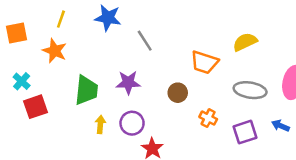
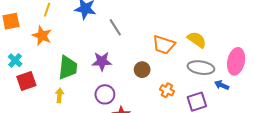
yellow semicircle: (245, 42) -> (197, 40), moved, turned 60
yellow arrow: (100, 124) -> (59, 95), moved
blue arrow: (281, 126) -> (222, 85), moved

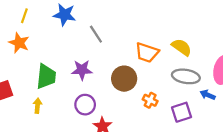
brown circle: (142, 70) -> (124, 79), size x1.5

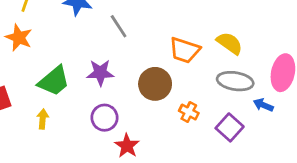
green trapezoid: (46, 76) -> (54, 81), turned 44
purple square: (182, 112) -> (230, 127), turned -30

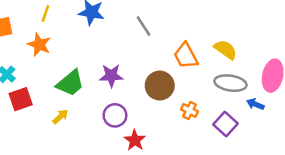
gray line: (119, 26) -> (144, 26), moved
orange trapezoid: (185, 50) -> (186, 56), turned 44
yellow arrow: (43, 119) -> (60, 117), turned 42

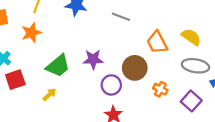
gray line: (144, 26) -> (121, 17), turned -36
orange star: (39, 45) -> (31, 33), turned 30
purple circle: (115, 115) -> (111, 85), moved

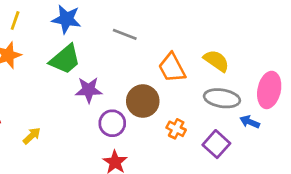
green trapezoid: (58, 66) -> (65, 59), moved

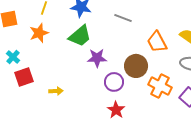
orange cross: (176, 129) -> (160, 86), size x1.6
yellow arrow: (32, 136) -> (56, 91), turned 40

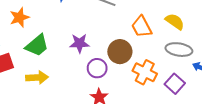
green trapezoid: (80, 36) -> (37, 45), moved
yellow arrow: (56, 91) -> (37, 77), size x1.5

